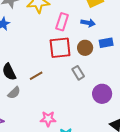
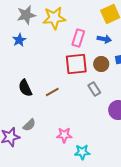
gray semicircle: (14, 93) -> (29, 125), moved

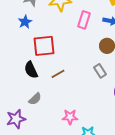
red square: (76, 64) -> (44, 46), moved
gray semicircle: (29, 125) -> (35, 99), moved

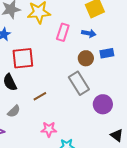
gray rectangle: (100, 71) -> (79, 83), size x1.6
brown line: (58, 74) -> (40, 96), moved

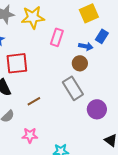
blue arrow: (89, 33) -> (86, 46), moved
blue rectangle: (107, 53) -> (102, 36), moved, turned -48
pink star: (49, 129) -> (30, 135), moved

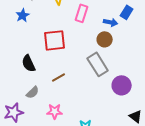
red square: (17, 63) -> (55, 40), moved

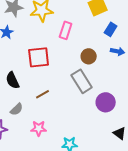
blue arrow: (111, 22) -> (118, 51), moved

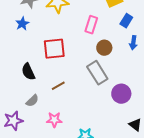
pink rectangle: (66, 30) -> (91, 25), moved
blue arrow: (118, 51) -> (133, 43), turned 88

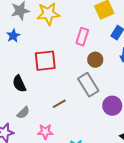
brown line: (58, 86) -> (59, 104), moved

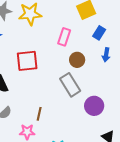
brown line: (59, 104) -> (39, 114), moved, turned -48

